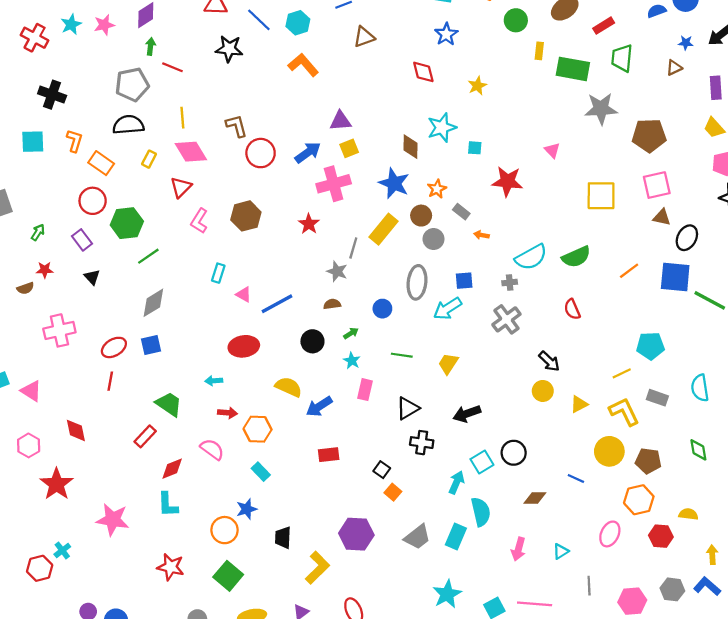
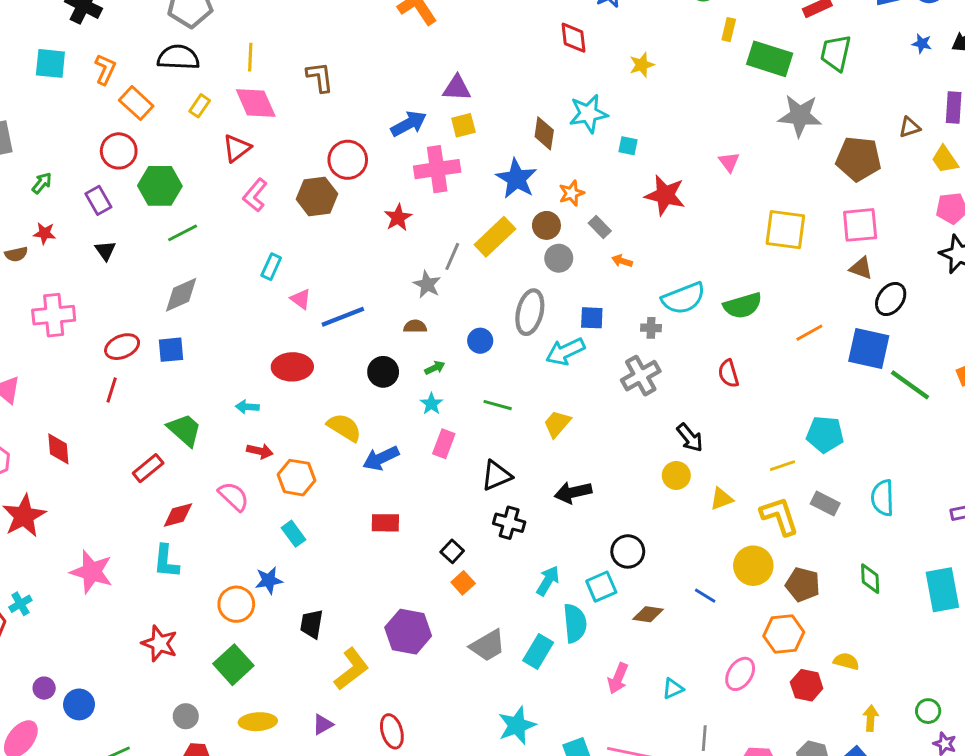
brown triangle: (674, 68) -> (909, 127), moved
red circle: (261, 153) -> (348, 160), moved
cyan square: (482, 462) -> (601, 587), moved

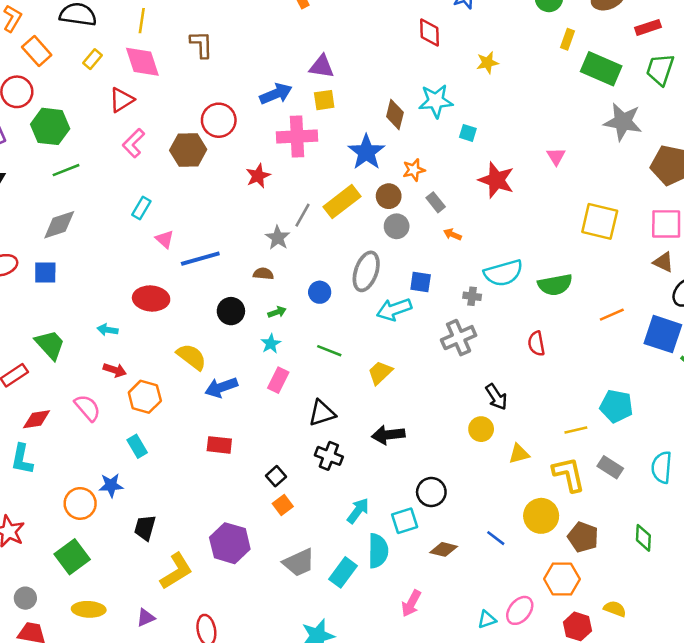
cyan triangle: (673, 688) -> (487, 619), moved

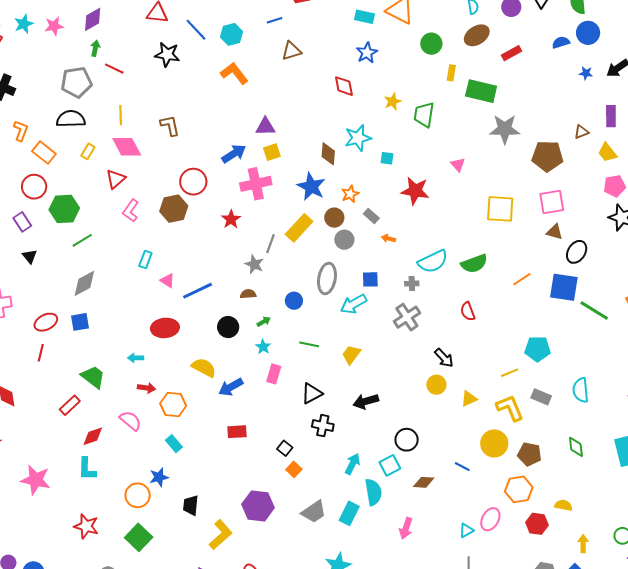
green trapezoid: (660, 69) -> (424, 115), moved

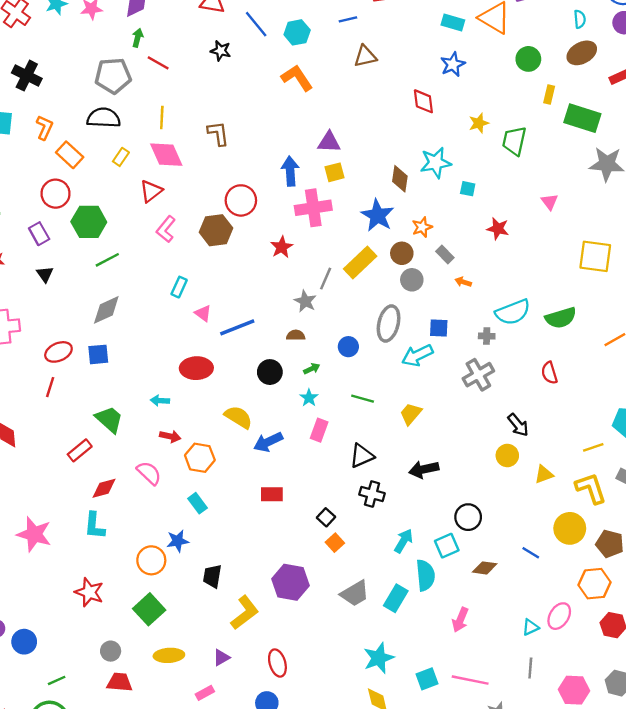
black star: (167, 55) -> (221, 51), size x0.7
blue arrow: (234, 154) -> (290, 171), turned -65
red star: (415, 191) -> (498, 229), size x0.7

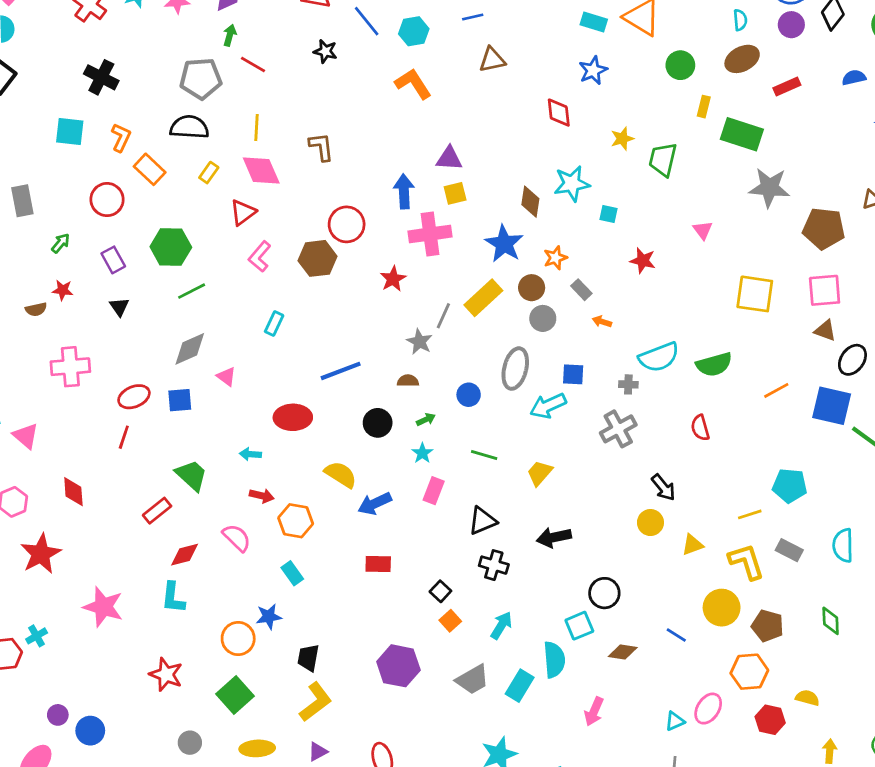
red circle: (56, 194) -> (107, 200), moved
pink triangle: (203, 313) -> (226, 377), moved
cyan arrow: (404, 541) -> (501, 625), moved
yellow L-shape: (245, 613) -> (316, 702), moved

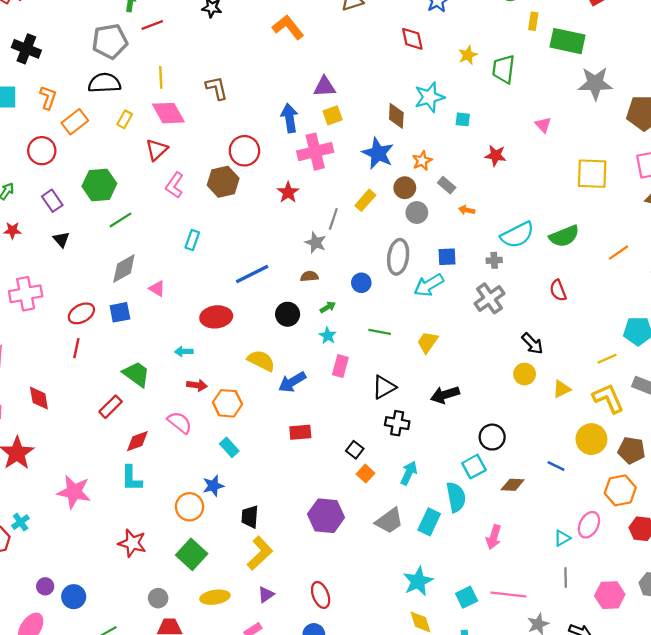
red line: (253, 64) -> (152, 25), turned -45
orange rectangle: (150, 169) -> (75, 122), turned -75
yellow rectangle: (483, 298) -> (365, 200), size x0.7

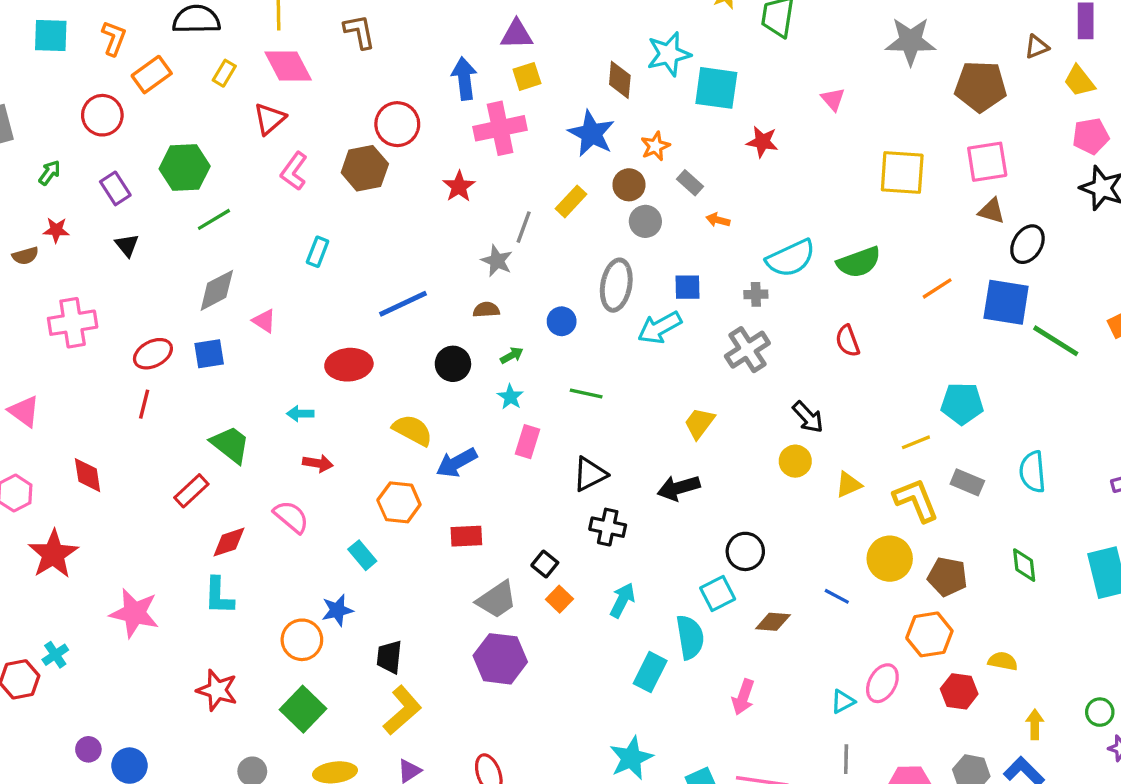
cyan square: (463, 119) -> (716, 88), size x2.0
yellow trapezoid: (427, 342) -> (699, 423), moved
orange hexagon: (227, 403) -> (399, 502), moved
gray trapezoid: (389, 521) -> (497, 600), moved

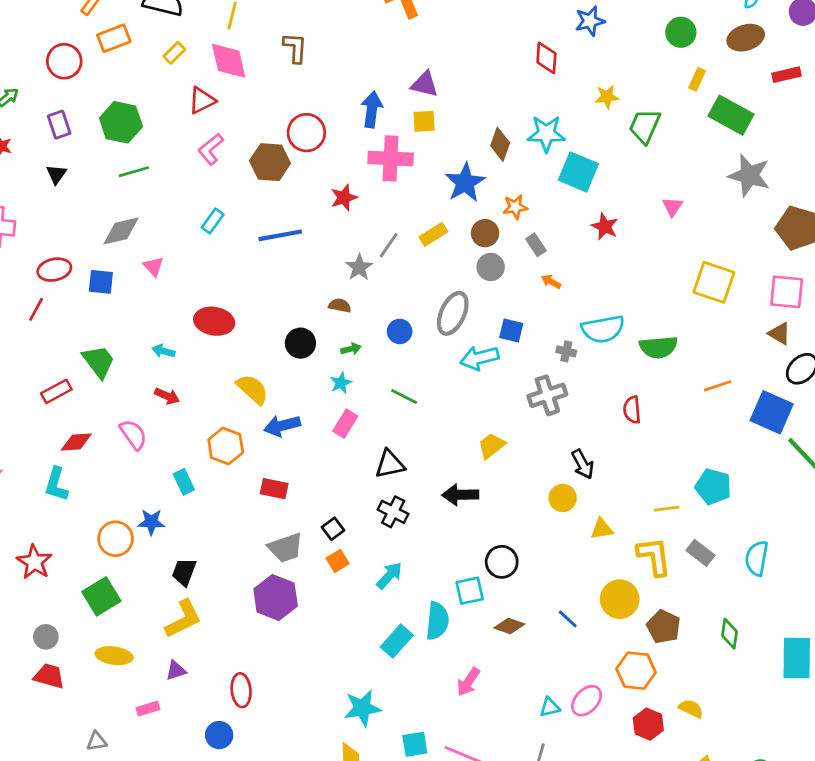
blue line: (403, 304) -> (280, 235), moved

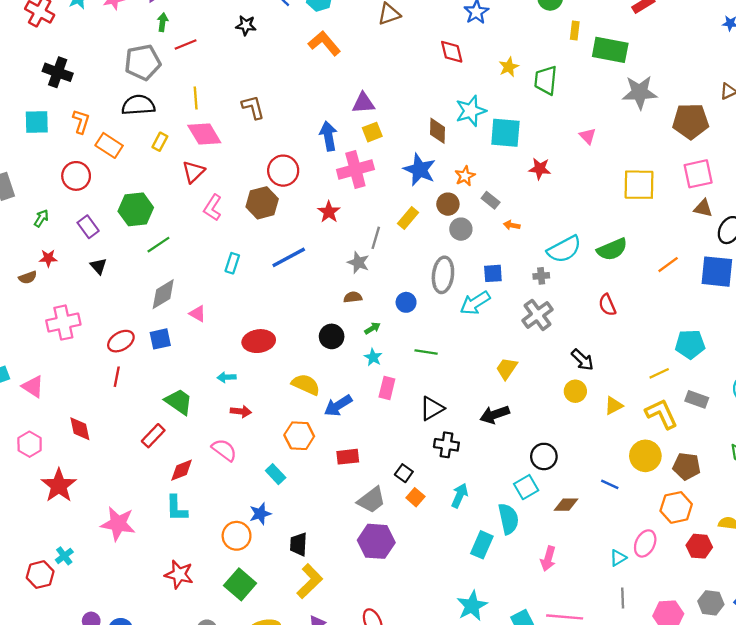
orange rectangle: (114, 38) -> (109, 145), turned 72

